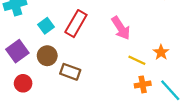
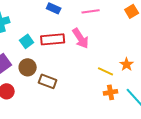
red rectangle: (76, 24) -> (53, 39), turned 55
pink arrow: (121, 28) -> (81, 38), moved

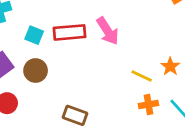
cyan square: (27, 41) -> (34, 35), turned -32
brown rectangle: (48, 81) -> (75, 115), moved

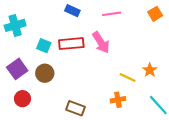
orange cross: (148, 105) -> (118, 100), moved

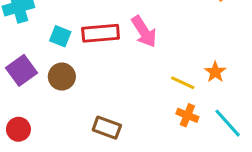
red circle: (22, 99) -> (18, 129), moved
orange cross: (118, 100) -> (187, 115), moved, turned 32

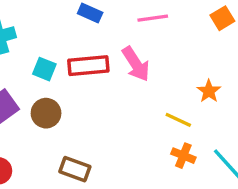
orange star: (215, 72) -> (209, 91), moved
brown rectangle: (107, 128) -> (75, 169), moved

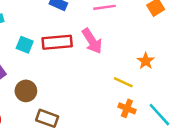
brown circle: (46, 113) -> (26, 91), moved

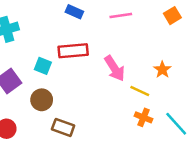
pink arrow: (92, 41) -> (115, 68), moved
cyan square: (25, 45) -> (43, 66), moved

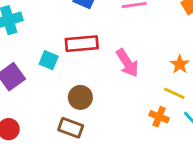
yellow line: (140, 91) -> (174, 93), moved
brown circle: (42, 100) -> (80, 97), moved

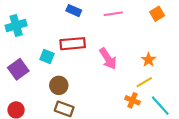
yellow line: (174, 93) -> (144, 82), turned -56
brown circle: (80, 97) -> (59, 85), moved

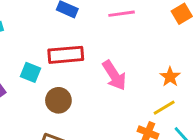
brown circle: (59, 85) -> (58, 100), moved

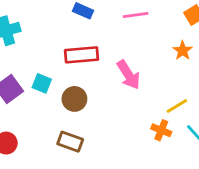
cyan square: (31, 72) -> (42, 83), moved
orange star: (170, 77) -> (183, 51), moved

